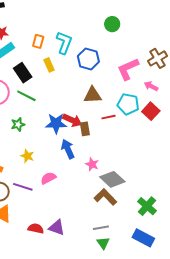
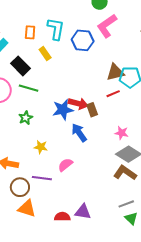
pink L-shape: (128, 69) -> (107, 26), moved
brown triangle: (93, 95) -> (115, 72), moved
pink star: (92, 164) -> (122, 133), moved

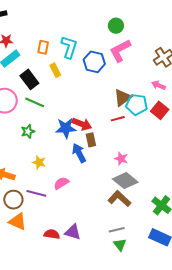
brown triangle: (115, 72) -> (123, 98), turned -30
brown rectangle: (92, 110) -> (91, 140), moved

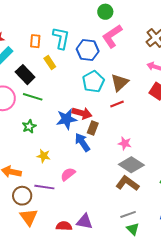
cyan pentagon: (137, 104) -> (93, 82), moved, turned -30
brown rectangle: (91, 140) -> (93, 128), turned 40
orange triangle: (18, 222) -> (29, 217), turned 36

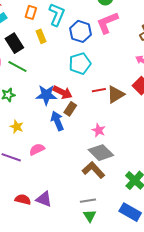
brown triangle: (120, 83) -> (116, 95), moved

